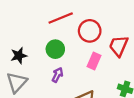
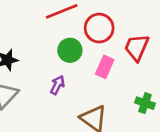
green circle: (55, 49) -> (70, 50), moved

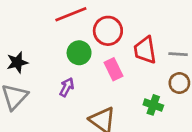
red trapezoid: (137, 47) -> (145, 50), turned -32
pink rectangle: (105, 67) -> (113, 69), turned -50

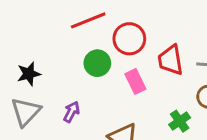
purple arrow: (67, 87) -> (71, 112), moved
green cross: (153, 105) -> (180, 121), turned 36

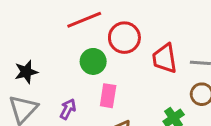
pink rectangle: (135, 81) -> (108, 96), moved, turned 35

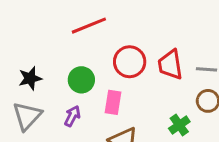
red circle: (124, 38) -> (130, 62), moved
green circle: (93, 61) -> (81, 80), moved

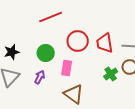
green cross: (179, 125) -> (111, 74), moved

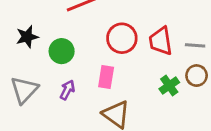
black star: (12, 52) -> (27, 37), moved
green circle: (46, 53) -> (62, 51), moved

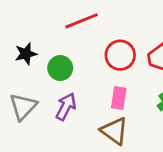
pink rectangle: (106, 77) -> (119, 98), moved
purple arrow: (67, 90) -> (66, 107), size x1.4

